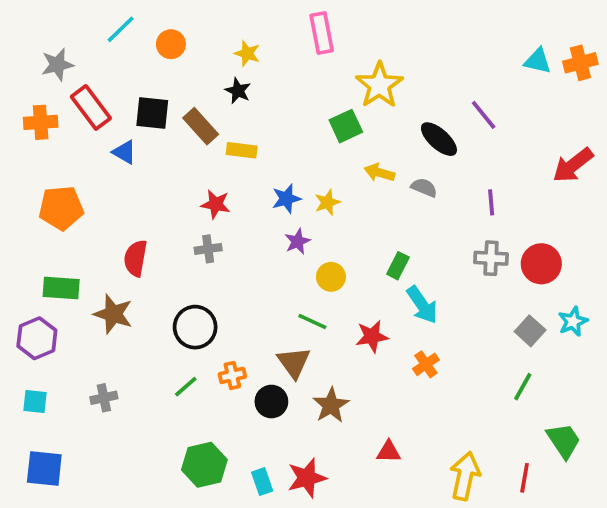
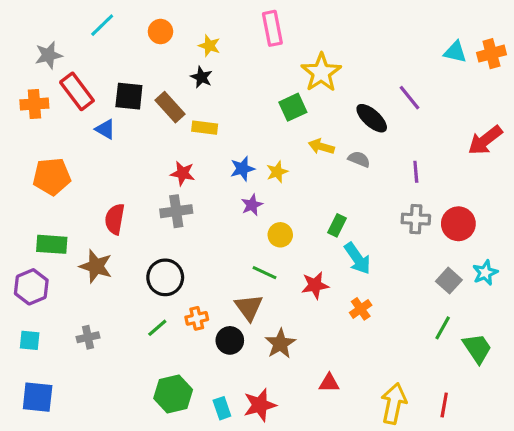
orange circle: (171, 44) -> (160, 32), moved
gray cross: (208, 249) -> (176, 211), size x1.4
green trapezoid: (564, 441) -> (477, 348), moved

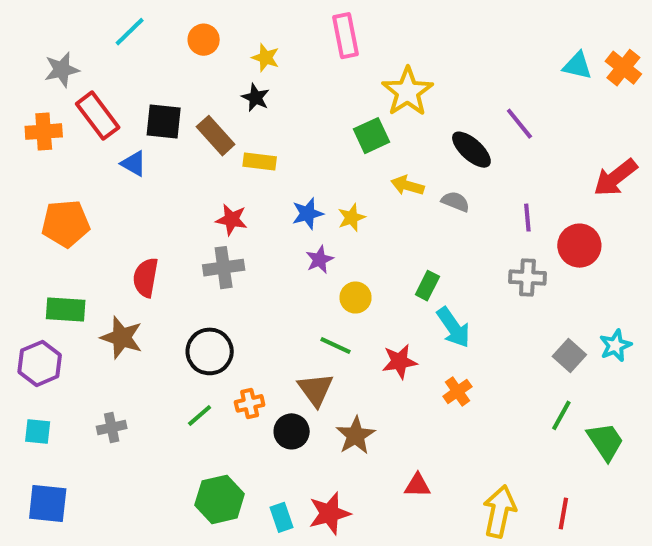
orange cross: (491, 54) -> (623, 68), turned -36
red circle: (458, 224) -> (579, 246), moved

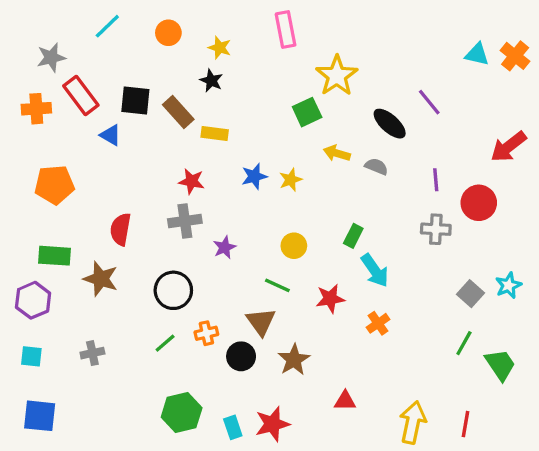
purple star: (320, 260) -> (225, 247), moved

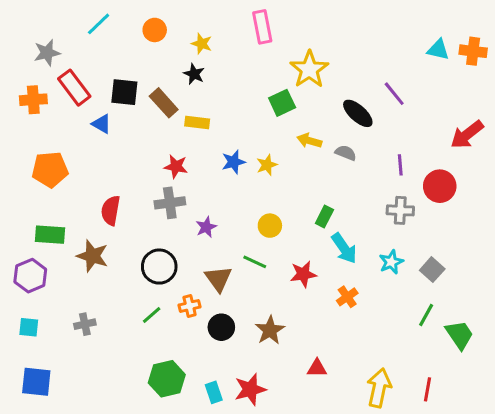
orange cross: (515, 56) -> (473, 51), turned -32
cyan star: (508, 285) -> (391, 262), moved
brown triangle: (261, 322) -> (218, 279), moved

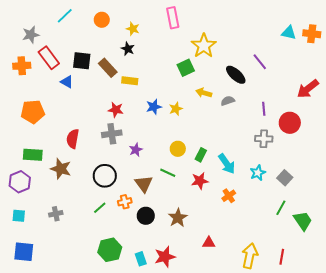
gray semicircle: (346, 153) -> (228, 101), turned -40
green rectangle: (324, 216) -> (201, 155), moved

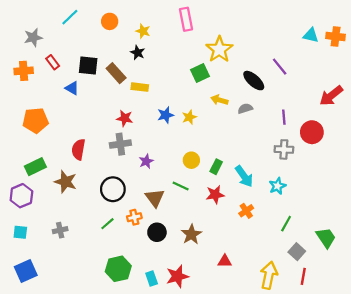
red rectangle: (49, 58) -> (53, 62), size x0.6
green rectangle: (33, 155) -> (35, 167), turned -30
gray square: (285, 178) -> (297, 252), moved
green line: (281, 208) -> (286, 224), moved
blue square: (24, 252) -> (26, 271), turned -30

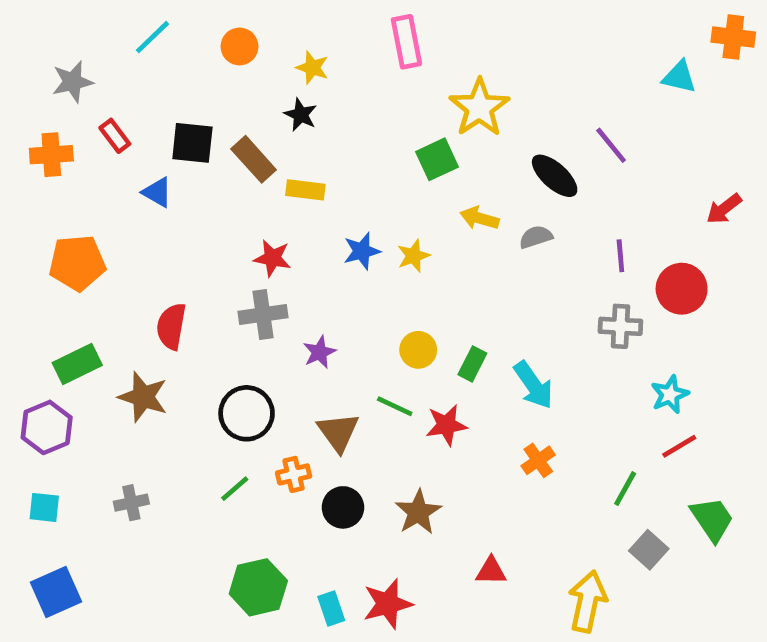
orange cross: (336, 36) -> (733, 37), moved
red arrow: (331, 96) -> (724, 209), size x0.7
cyan star: (277, 186) -> (670, 395), moved
red star: (215, 195) -> (446, 425), moved
red line: (303, 276) -> (679, 446), moved, turned 49

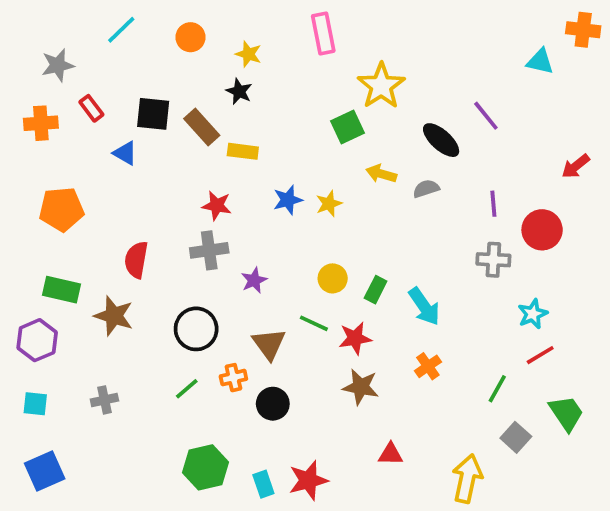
green rectangle: (77, 364) -> (61, 290), turned 39
brown star: (418, 512) -> (361, 387), moved, turned -30

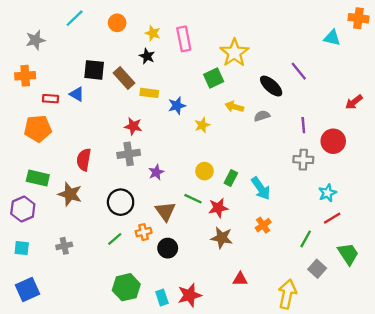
pink rectangle: (323, 33) -> (184, 39), moved
red rectangle: (91, 108) -> (50, 99), moved, turned -49
blue star: (288, 200) -> (177, 106), moved

